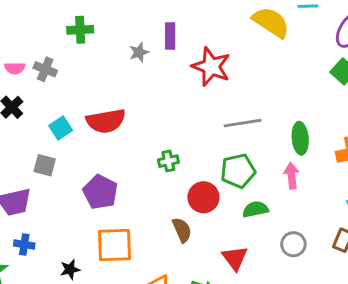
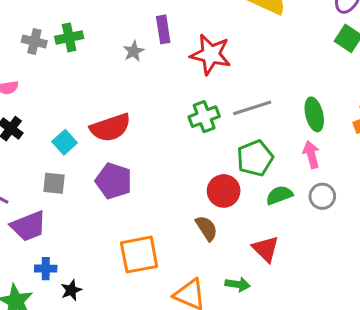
gray cross: (45, 69) -> (34, 41), moved
green cross: (168, 161) -> (204, 117), moved, size x1.4
purple pentagon: (100, 192) -> (114, 181), moved
gray circle: (293, 244) -> (322, 196), moved
black star: (70, 269) -> (71, 290), moved

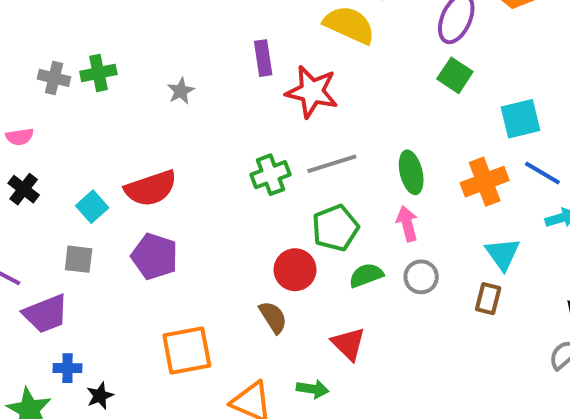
purple rectangle: (163, 29) -> (263, 58), moved
red star: (211, 55) -> (312, 92), moved

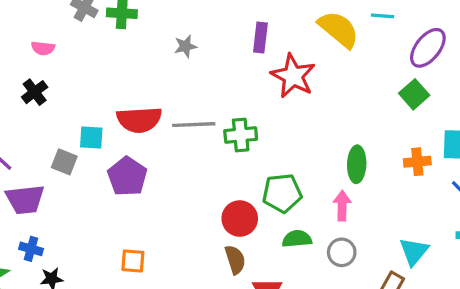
gray line: (332, 164) -> (194, 125), moved
orange cross: (485, 182) -> (417, 162), moved, size x0.7
cyan square: (92, 207) -> (91, 138), moved, turned 30
brown semicircle: (273, 317) -> (235, 260), moved
orange square: (187, 351) -> (133, 261), size x0.6

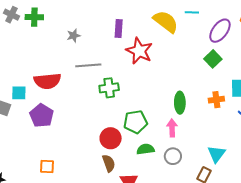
gray line: (194, 125) -> (88, 65), moved

